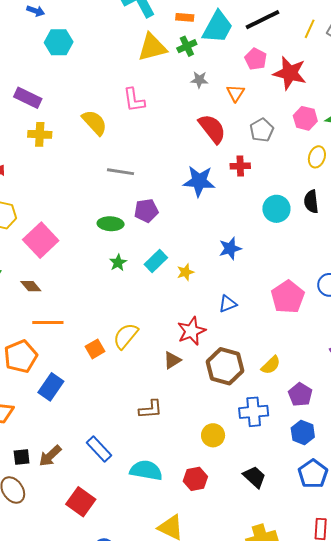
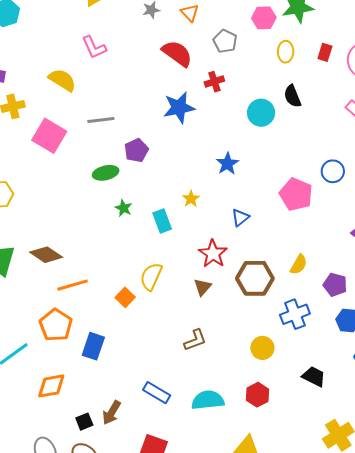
pink square: (41, 240) -> (49, 136), moved
cyan rectangle: (156, 261) -> (162, 221), moved, turned -50
brown diamond: (31, 286) -> (46, 255), size x1.5

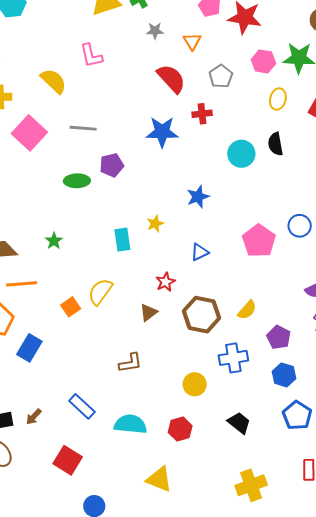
green star: (124, 208) -> (54, 241), moved
red star: (213, 254) -> (165, 282), size x0.7
brown arrow: (112, 413) -> (34, 417), size x0.7

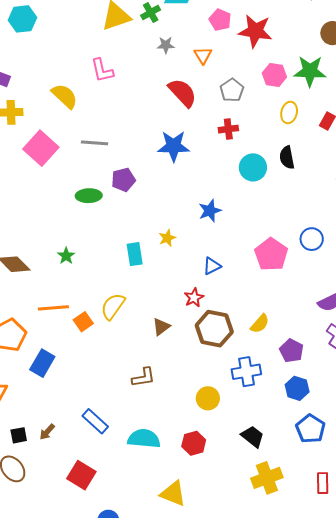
red cross: (202, 114) -> (228, 129), moved
red star: (165, 282) -> (194, 298), moved
orange line: (22, 284) -> (53, 308), moved
yellow cross: (251, 485) -> (267, 478), moved

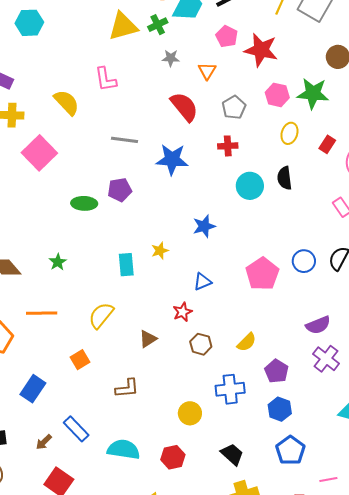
gray line: (95, 143) -> (124, 140), moved
orange square: (83, 322) -> (80, 360), moved
brown hexagon: (214, 329) -> (201, 344), size x0.6
blue rectangle: (42, 363) -> (33, 389), moved
brown arrow: (47, 432) -> (44, 442), moved

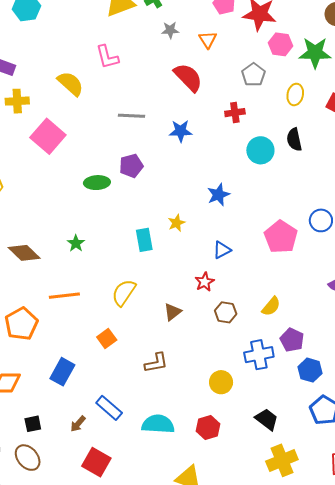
pink hexagon: (277, 95) -> (281, 44), moved
gray pentagon: (234, 107) -> (253, 75), moved
blue star: (172, 159) -> (181, 131), size x0.7
purple pentagon: (277, 371) -> (292, 340), moved

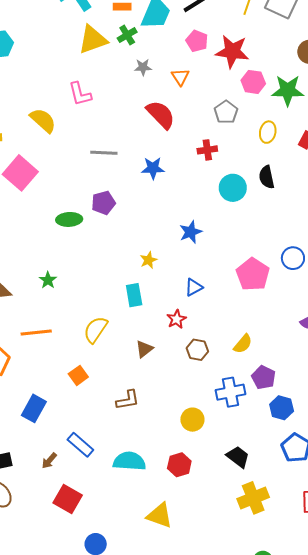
cyan rectangle: (144, 240) -> (134, 295), moved

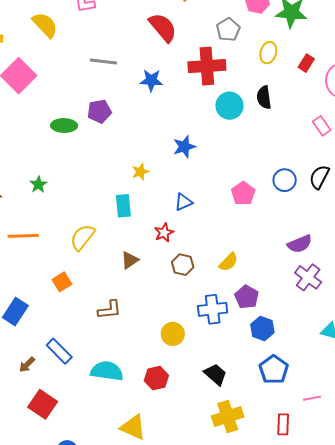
red cross: (207, 150) -> (207, 66), size x1.8
pink pentagon: (253, 274) -> (243, 193), size x0.7

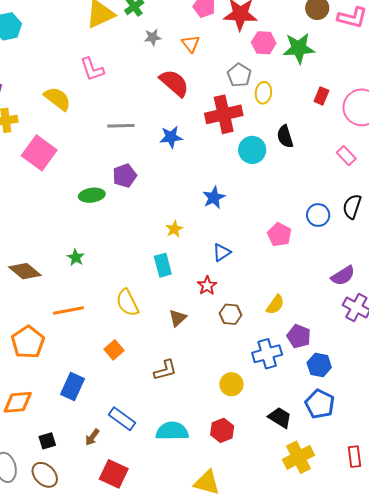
yellow ellipse: (268, 53) -> (263, 93), moved
yellow semicircle: (82, 237) -> (127, 303), turned -56
blue pentagon: (274, 370) -> (320, 404), moved

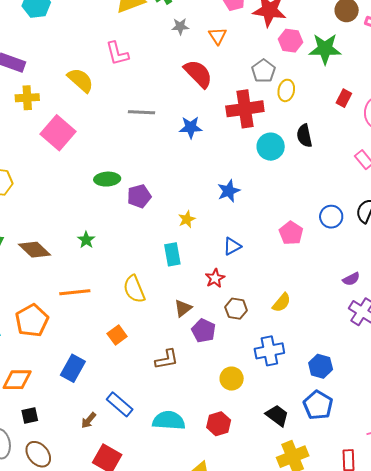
purple pentagon: (125, 176) -> (139, 196), moved
purple semicircle: (343, 276) -> (351, 279), size x0.7
purple pentagon: (299, 336) -> (204, 331), moved
black square: (47, 441) -> (30, 416), moved

